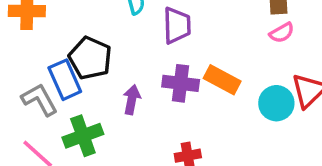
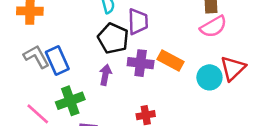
pink semicircle: (282, 33) -> (213, 27), size x1.5
black pentagon: (90, 58) -> (113, 38), moved
gray L-shape: (40, 100) -> (36, 57), moved

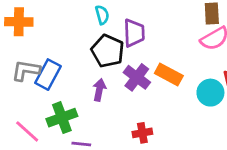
gray L-shape: (36, 57) -> (26, 70), turned -52
blue rectangle: (57, 60) -> (48, 75), turned 52
purple cross: (141, 63) -> (137, 77), turned 30

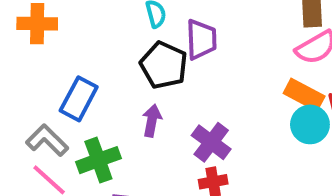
gray L-shape: (26, 70) -> (47, 140), moved, turned 36
orange rectangle: (169, 75) -> (304, 95), moved
purple cross: (137, 77) -> (211, 142), moved

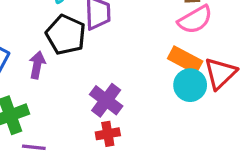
purple arrow: (152, 121) -> (37, 65), moved

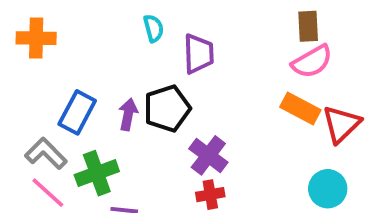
black pentagon: (66, 35) -> (167, 108), moved, turned 30
cyan circle: (190, 85) -> (328, 189), moved

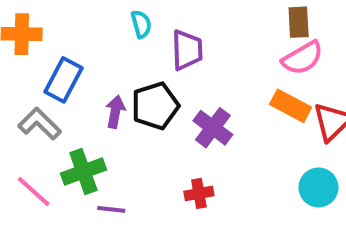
blue rectangle: (77, 112) -> (64, 80), moved
gray L-shape: (46, 153) -> (40, 124), moved
purple cross: (208, 155) -> (213, 128), moved

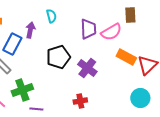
purple trapezoid: (187, 50) -> (88, 29), moved
pink semicircle: (303, 58) -> (111, 32), moved
purple arrow: (115, 112) -> (30, 30), moved

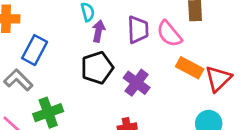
purple arrow: (30, 30) -> (99, 31), moved
pink semicircle: (111, 32) -> (169, 34), turned 80

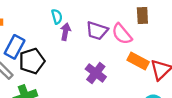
purple trapezoid: (138, 30) -> (97, 31), turned 110
black pentagon: (97, 68) -> (32, 61), moved

